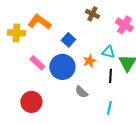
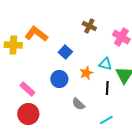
pink rectangle: (37, 63) -> (27, 89), moved
blue circle: (62, 67) -> (59, 79), size x0.7
cyan line: (109, 108) -> (106, 120), turned 48

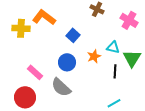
gray semicircle: (78, 104) -> (61, 87), moved, size x1.5
red circle: (28, 114) -> (25, 97), moved

